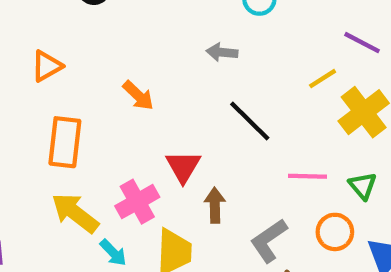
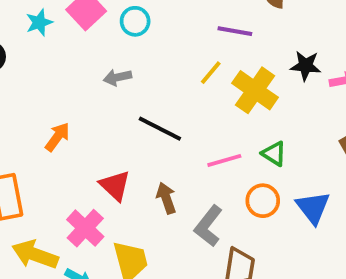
orange arrow: (138, 95) -> (57, 137), turned -80
brown arrow: (215, 205) -> (166, 198), moved

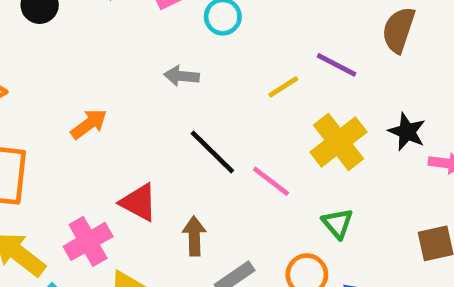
yellow line: (211, 73) -> (283, 87), moved
pink line: (224, 160) -> (271, 181), moved, turned 36
red triangle: (115, 186) -> (139, 202), turned -32

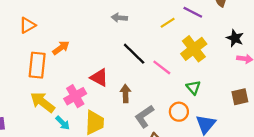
orange arrow: (89, 124) -> (61, 48), moved
black star: (407, 132) -> (235, 38), moved

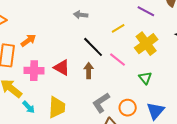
yellow line: (168, 23) -> (118, 28), moved
brown arrow: (126, 93) -> (89, 71), moved
pink cross: (75, 96) -> (34, 71), moved, turned 30
orange circle: (179, 112) -> (128, 108), moved

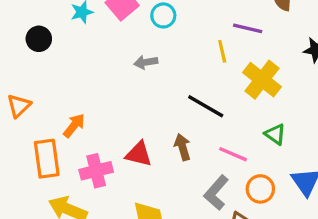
yellow line: (118, 28) -> (222, 51), moved, turned -56
black line: (93, 47) -> (206, 106), moved
pink line: (117, 60) -> (233, 154), moved

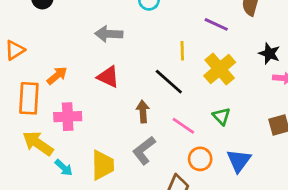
yellow line: (222, 51) -> (182, 51), moved
gray arrow: (146, 62) -> (109, 34), moved, size x1.4
red triangle: (139, 154) -> (108, 77), moved
gray L-shape: (216, 193) -> (144, 150), moved

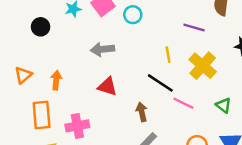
orange arrow: (57, 76) -> (56, 80), moved, turned -36
green triangle: (221, 116) -> (223, 105), moved
pink line: (183, 126) -> (183, 103), moved

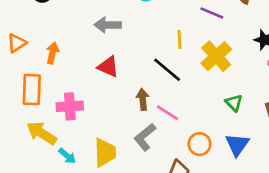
pink line: (183, 103) -> (168, 113), moved

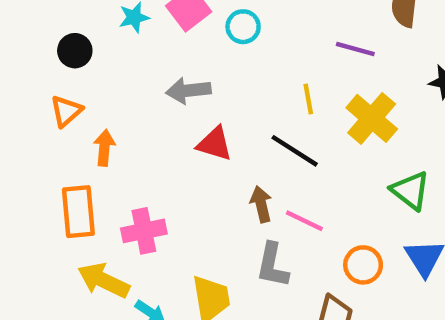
orange triangle: (17, 43) -> (66, 111), moved
red triangle: (108, 67) -> (215, 144), moved
green triangle: (234, 103) -> (410, 191), size x1.4
gray L-shape: (145, 137) -> (272, 265), turned -32

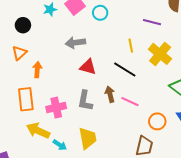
gray L-shape: (272, 265) -> (85, 101), moved

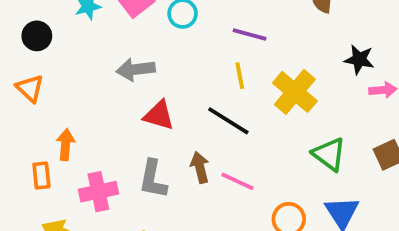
purple line: (152, 22) -> (250, 35), moved
orange triangle: (19, 53) -> (30, 88), turned -35
orange arrow: (37, 70) -> (66, 145), moved
orange rectangle: (26, 99) -> (41, 175), size x0.6

